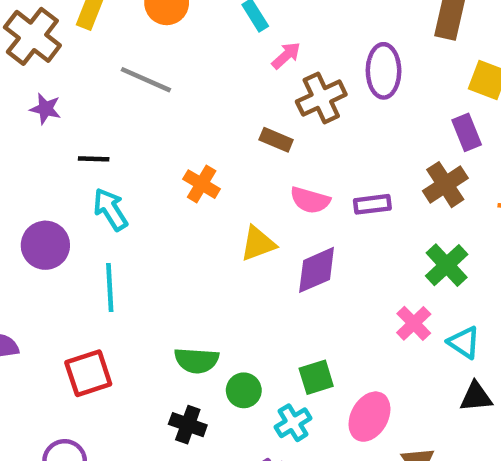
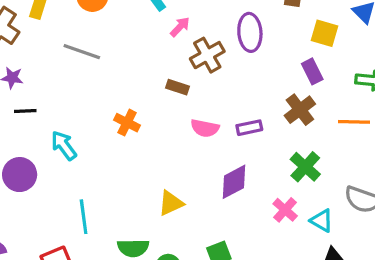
black line: (94, 159) -> (25, 111), moved
yellow triangle: (258, 244) -> (171, 203), moved
purple diamond: (317, 270) -> (234, 182), moved
cyan line: (110, 288) -> (84, 217), moved

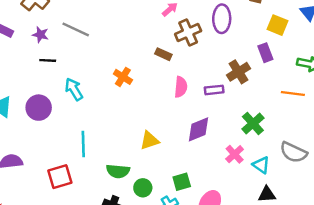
gray line: (82, 52) -> (76, 29), moved
brown cross: (300, 110) -> (238, 72), moved
pink semicircle: (205, 128) -> (181, 87), turned -102

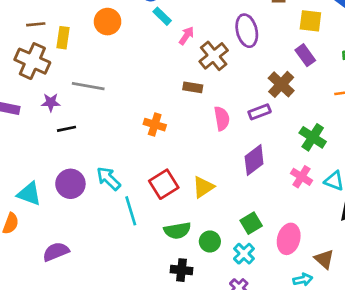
cyan arrow: (74, 89) -> (108, 179), moved
red square: (60, 177) -> (164, 184), moved

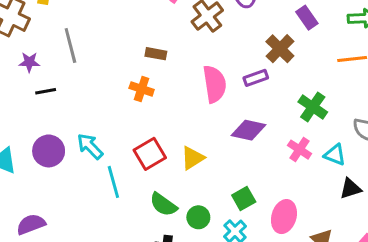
gray line: (88, 86) -> (70, 45), turned 64
brown rectangle: (193, 87) -> (156, 54), moved
pink semicircle: (222, 118) -> (215, 84), size x1.4
purple diamond: (254, 160) -> (248, 130), turned 48
green semicircle: (177, 230) -> (163, 204), turned 44

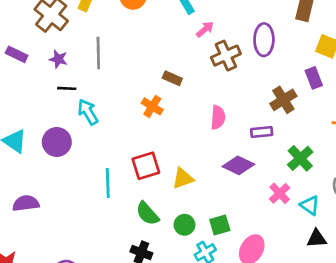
purple rectangle: (256, 78) -> (262, 132), moved
pink semicircle: (215, 84) -> (218, 117), size x0.7
cyan arrow: (90, 146) -> (88, 112), moved
green circle: (198, 217) -> (184, 225), moved

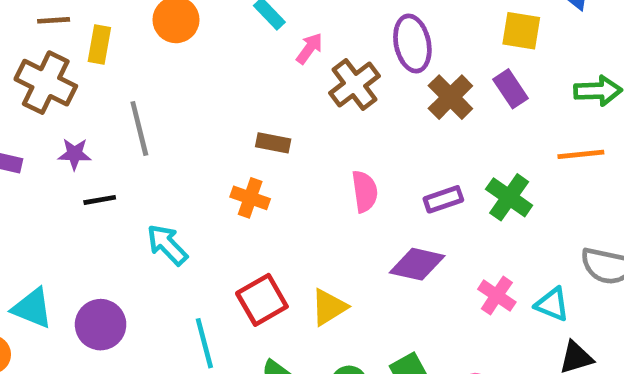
brown cross: (283, 100) -> (450, 97), moved
cyan arrow: (88, 112) -> (167, 245), moved
purple circle: (57, 142) -> (101, 325), moved
green cross: (300, 158) -> (509, 197), moved

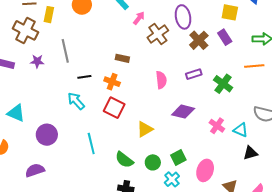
purple rectangle: (443, 199) -> (194, 74), moved
black line: (100, 200) -> (84, 77), moved
red square: (262, 300) -> (114, 108), moved, turned -35
cyan triangle: (32, 308) -> (16, 113), moved

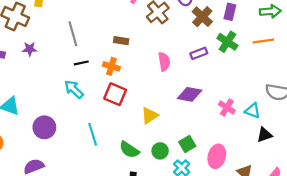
purple rectangle: (225, 37) -> (230, 12), turned 49
gray line: (65, 51) -> (73, 34), moved
green cross: (223, 84) -> (227, 42), moved

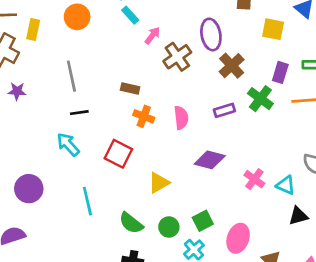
purple rectangle: (230, 12) -> (280, 72), moved
orange cross: (111, 66) -> (144, 116), moved

